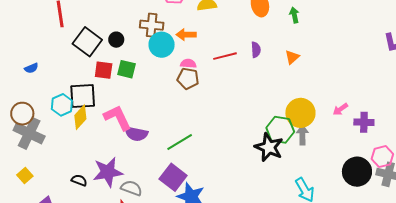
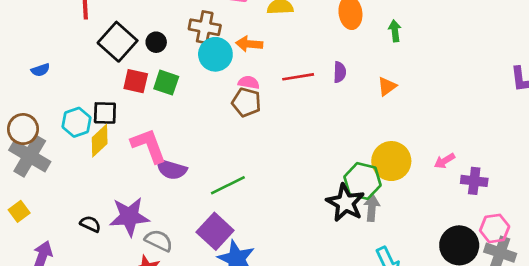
black square: (83, 96) -> (105, 113), size x0.7
gray arrow: (302, 135) -> (372, 208), moved

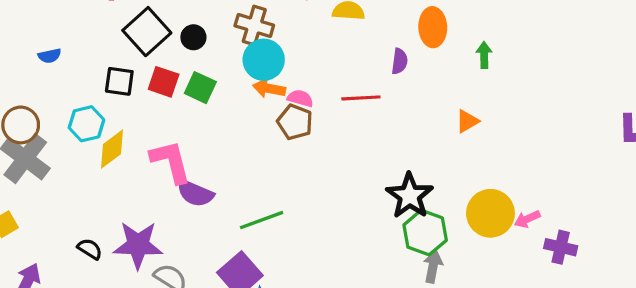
orange arrow: (249, 44) -> (269, 88), moved
purple semicircle: (340, 72) -> (400, 61), moved
black square: (105, 113) -> (119, 81), moved
yellow circle: (391, 161) -> (490, 213), moved
black star: (345, 203) -> (410, 196), moved

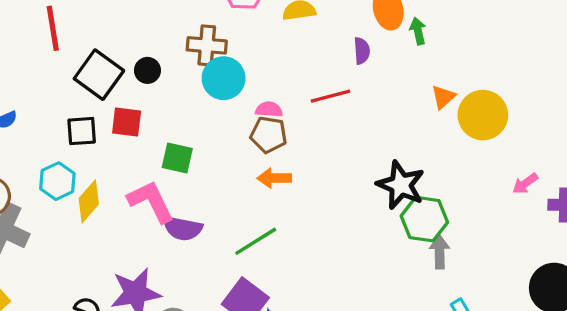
green arrow: (484, 55) -> (418, 31), moved
green square: (200, 88) -> (177, 158), moved
orange arrow: (269, 88) -> (274, 178), moved
yellow circle: (490, 213) -> (483, 115), moved

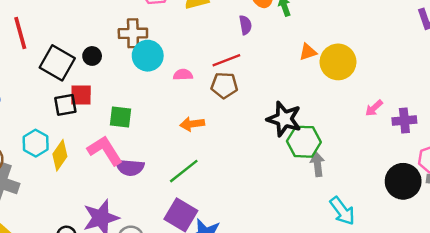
orange triangle: (443, 97) -> (308, 52), turned 30
black square: (82, 131) -> (65, 105), moved
brown pentagon: (269, 135) -> (224, 85), moved

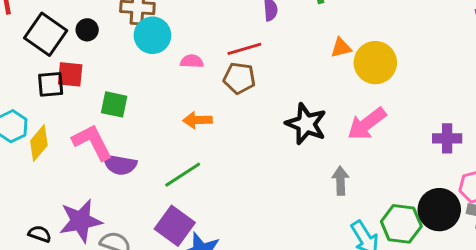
pink arrow: (374, 108) -> (367, 124), moved, size x1.8
green hexagon: (304, 142) -> (401, 224), moved

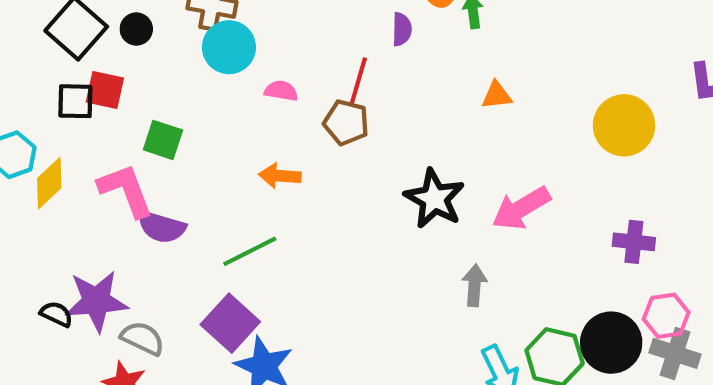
red line: (244, 49) -> (358, 81), turned -64
yellow circle: (375, 63) -> (624, 125), moved
black semicircle: (40, 234) -> (56, 314), moved

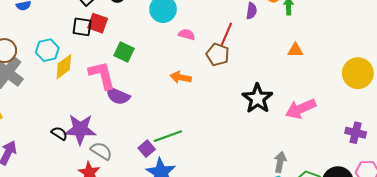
green line: (250, 251) -> (168, 136), moved
gray arrow: (474, 285) -> (280, 162), moved
purple square: (230, 323) -> (147, 149), size x0.6

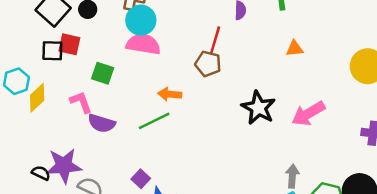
pink semicircle: (187, 34) -> (143, 44), moved, size x1.8
pink L-shape: (102, 75) -> (81, 102), size x0.7
green line: (168, 136) -> (154, 121), moved

